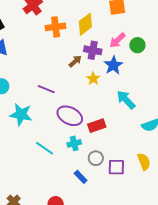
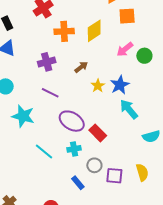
purple cross: (93, 50) -> (47, 62), moved, turned -30
blue star: (113, 65) -> (120, 85), moved
red rectangle: (97, 126) -> (98, 133), turned 60

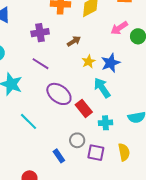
cyan arrow: (129, 109) -> (102, 88), moved
cyan cross: (74, 149) -> (105, 123), moved

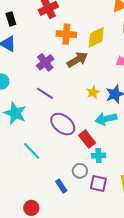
purple cross: (40, 33) -> (45, 62), turned -30
brown arrow: (74, 41) -> (77, 60), moved, size x1.5
cyan arrow: (102, 88) -> (106, 119), turned -70
cyan cross: (105, 123) -> (98, 156), moved

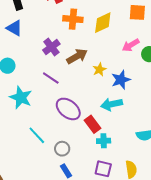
brown arrow: (77, 60) -> (77, 56), moved
yellow star: (93, 92) -> (99, 70), moved
gray circle: (80, 171) -> (62, 149), moved

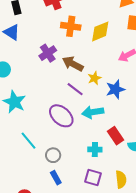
brown arrow: (77, 56) -> (73, 64), turned -125
purple line: (51, 78) -> (75, 89), moved
cyan arrow: (112, 104) -> (93, 112), moved
red rectangle: (92, 124) -> (115, 136), moved

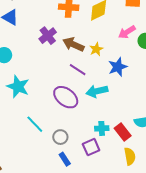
yellow star: (94, 78) -> (96, 49), moved
red rectangle: (115, 136) -> (123, 132), moved
purple square: (93, 178) -> (91, 147), moved, turned -36

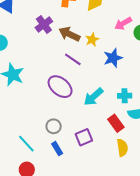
cyan arrow: (97, 91) -> (93, 97), moved, turned -30
cyan line: (35, 124) -> (26, 144), moved
cyan cross: (102, 128) -> (125, 96), moved

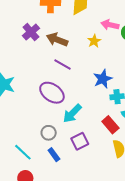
pink arrow: (123, 23) -> (110, 25), turned 48
yellow star: (92, 40) -> (94, 41), moved
blue star: (113, 58) -> (103, 79), moved
cyan arrow: (93, 97) -> (72, 113), moved

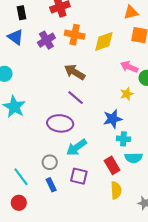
purple cross: (31, 32) -> (46, 40), moved
yellow star: (94, 41) -> (127, 94), moved
purple ellipse: (52, 93) -> (60, 123), turned -40
purple square: (80, 141) -> (79, 176), turned 30

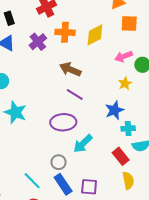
pink arrow: (129, 67) -> (124, 56), turned -36
purple square: (79, 176) -> (89, 187), moved
blue rectangle: (51, 185) -> (63, 184), size x1.5

